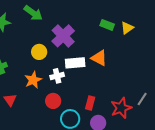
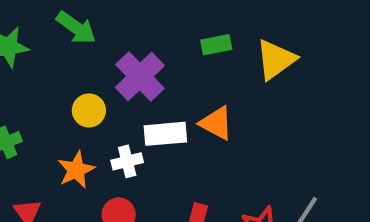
green rectangle: (107, 25) -> (216, 45), moved, turned -32
yellow triangle: (127, 28) -> (276, 60), size x1.5

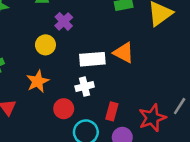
purple cross: (140, 76) -> (64, 21), moved, size x0.6
white cross: (127, 161) -> (85, 87), moved

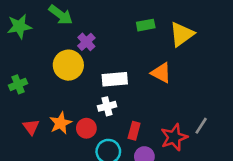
yellow circle: (45, 45) -> (68, 65), size x1.5
orange triangle: (124, 53) -> (161, 73), moved
orange star: (38, 81) -> (61, 123), moved

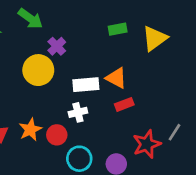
orange triangle: (161, 73) -> (116, 78), moved
red rectangle: (134, 131) -> (124, 104), moved, turned 54

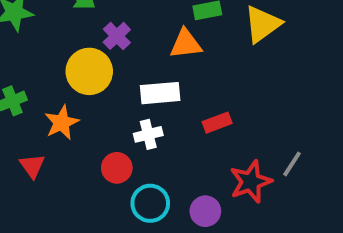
orange triangle: (116, 78) -> (186, 44), moved, turned -35
orange star: (30, 130) -> (62, 123), moved

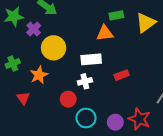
purple cross: (117, 36) -> (34, 29), moved
red star: (251, 182) -> (139, 119), moved, turned -30

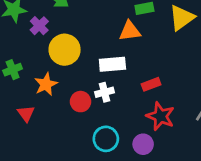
red circle: (68, 99) -> (81, 102), moved
red star: (139, 119) -> (160, 116), moved

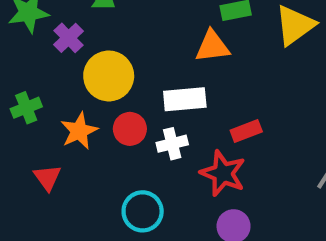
red circle: (81, 102) -> (130, 129), moved
red star: (160, 116) -> (223, 173), moved
cyan circle: (106, 139) -> (143, 211), moved

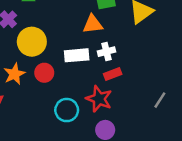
white cross: (172, 144) -> (106, 52), moved
cyan circle: (143, 211) -> (67, 110), moved

